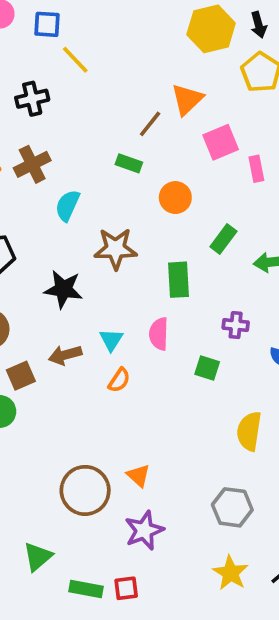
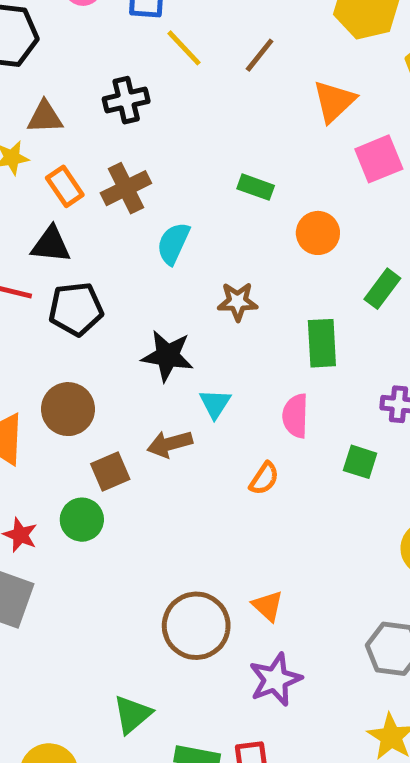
brown line: (150, 124) -> (260, 55), moved
brown star: (116, 249) -> (238, 302), size x0.7
cyan triangle: (111, 340) -> (215, 404), moved
orange semicircle: (119, 380) -> (264, 479), moved

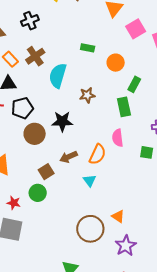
cyan semicircle: (173, 243) -> (58, 76), size x1.4
green rectangle: (382, 289) -> (134, 84), moved
cyan triangle: (215, 404) -> (90, 181), moved
brown circle: (68, 409) -> (35, 134), moved
orange semicircle: (264, 479) -> (97, 154), moved, size x1.5

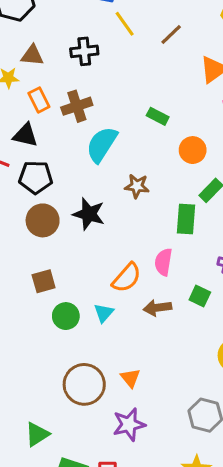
brown arrow: (69, 157) -> (157, 308), moved
green circle: (38, 193) -> (66, 316), moved

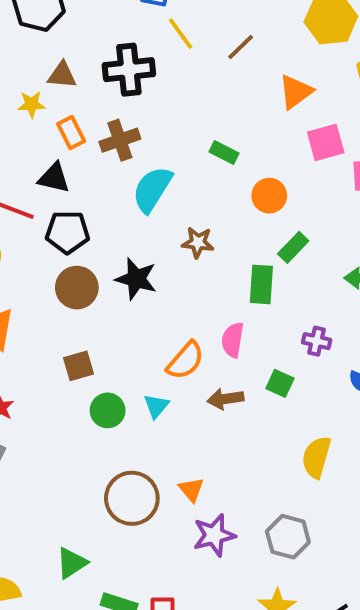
black cross: (84, 51) -> (129, 70), size x1.4
purple star: (129, 424) -> (214, 535), moved

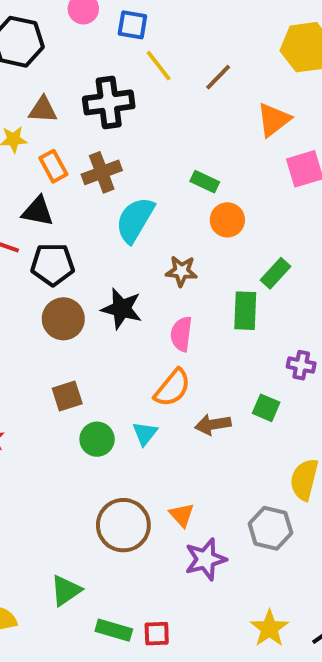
orange circle: (269, 196) -> (227, 220), moved
pink semicircle: (233, 340) -> (181, 334), moved
gray hexagon: (288, 537) -> (270, 528), moved

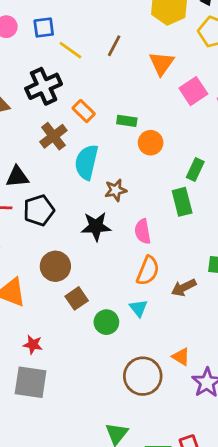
orange rectangle: (53, 166) -> (84, 111), moved
brown star: (181, 271) -> (116, 190), moved
brown circle: (63, 319) -> (55, 266), moved

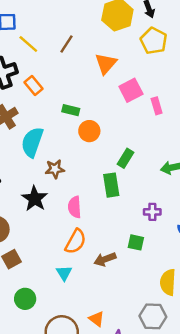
orange rectangle: (84, 111) -> (33, 85), moved
black star: (96, 226) -> (35, 199), turned 30
green circle: (106, 322) -> (25, 299), moved

